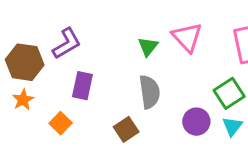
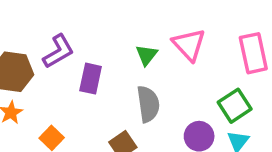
purple rectangle: (82, 86) -> (91, 79), moved

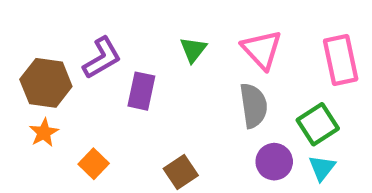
green triangle: (147, 55) -> (193, 50), moved
gray semicircle: (148, 104) -> (253, 106), moved

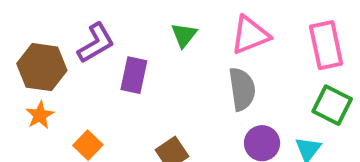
pink triangle: (262, 50) -> (250, 35), turned 51
green square: (318, 124) -> (332, 105), moved, turned -30

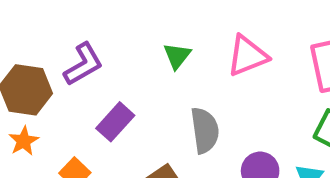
purple rectangle: (134, 75) -> (115, 122), moved, turned 30
gray semicircle: (242, 89) -> (205, 130), moved

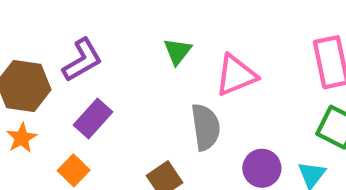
pink triangle: (247, 56) -> (236, 75), moved
purple rectangle: (115, 122) -> (93, 118), moved

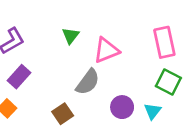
gray semicircle: (206, 127) -> (88, 82), turned 44

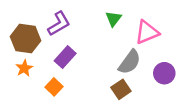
purple circle: (122, 107) -> (164, 73), moved
brown square: (63, 114) -> (121, 89), moved

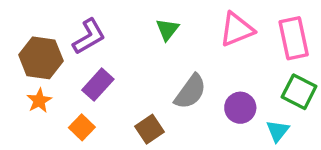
pink triangle: (147, 32) -> (237, 29), moved
brown square: (121, 89) -> (150, 129), moved

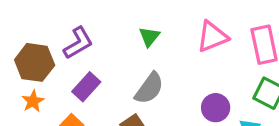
gray semicircle: (190, 92) -> (149, 88), moved

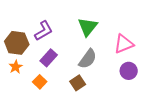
green triangle: (149, 37) -> (88, 27), size x1.5
pink triangle: (212, 37) -> (124, 44), moved

